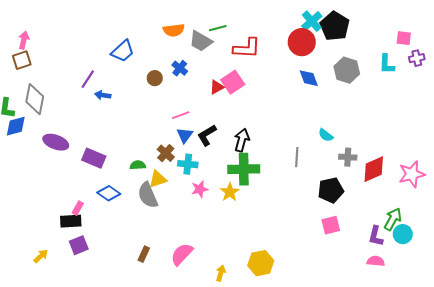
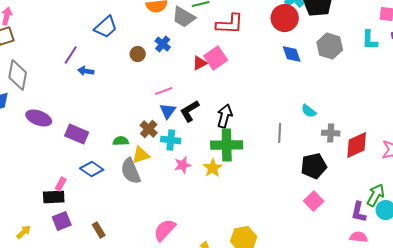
pink square: (331, 225) -> (314, 201), turned -30
brown rectangle: (144, 254) -> (99, 230), moved, turned -56

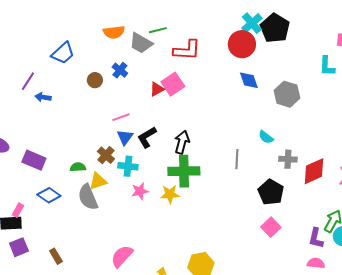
gray hexagon: (330, 46) -> (287, 94), moved
black pentagon: (314, 166) -> (271, 192), turned -30
yellow star: (213, 168) -> (170, 194), turned 30

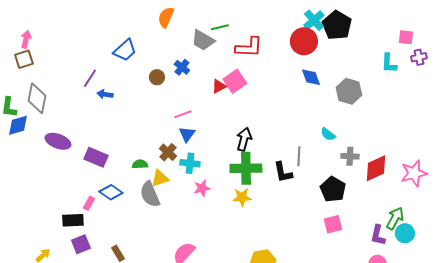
orange semicircle: (114, 32) -> (166, 17), moved, turned 120
black L-shape: (147, 137) -> (283, 172), moved, turned -70
yellow star: (170, 194) -> (242, 197), moved
pink rectangle: (18, 210) -> (89, 203), moved
pink square: (271, 227) -> (333, 224), turned 30

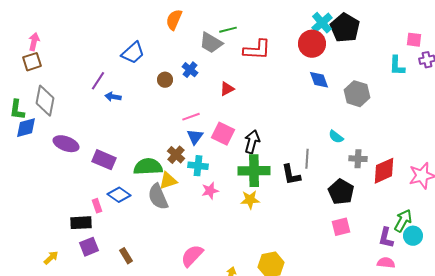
pink square: (235, 81) -> (223, 134), moved, turned -30
green semicircle: (140, 164) -> (148, 167), size x1.8
pink rectangle: (89, 203) -> (97, 206), turned -48

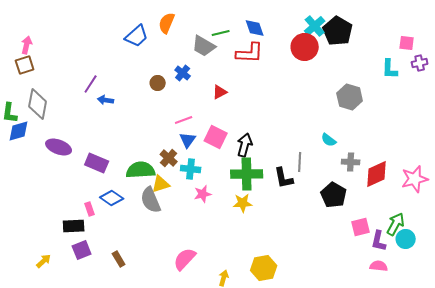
blue trapezoid: (133, 53) -> (137, 36), moved
blue diamond: (319, 80) -> (255, 28), moved
pink square: (341, 227) -> (361, 227), moved

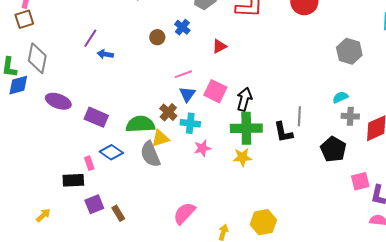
cyan semicircle: (329, 140) -> (340, 97), moved, turned 119
purple square: (82, 250) -> (94, 204), moved

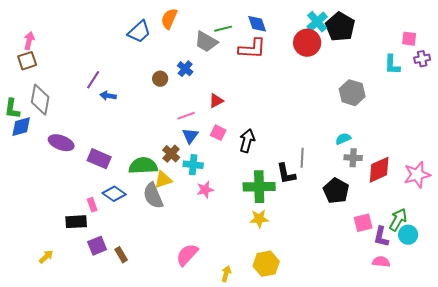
red triangle: (219, 46) -> (216, 101), moved
pink square: (215, 91) -> (218, 133), size x0.7
green cross: (246, 128) -> (259, 187), moved
yellow star: (242, 157) -> (259, 219), moved

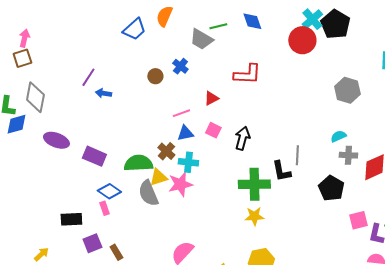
red L-shape: (252, 49) -> (247, 74), moved
blue triangle: (190, 136) -> (185, 133), turned 42
pink star: (205, 190) -> (180, 184), moved, size x1.4
pink rectangle: (92, 205) -> (104, 208), moved

